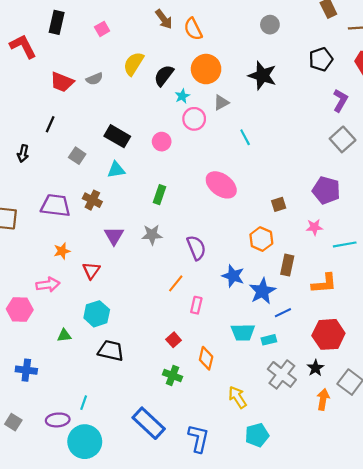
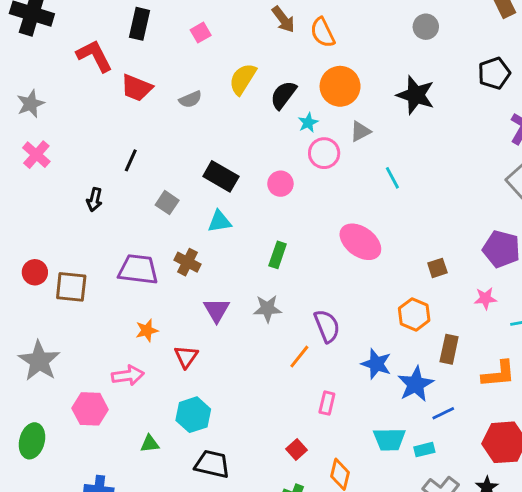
red trapezoid: (62, 82) -> (137, 88), moved
orange line: (176, 283) -> (299, 357), moved

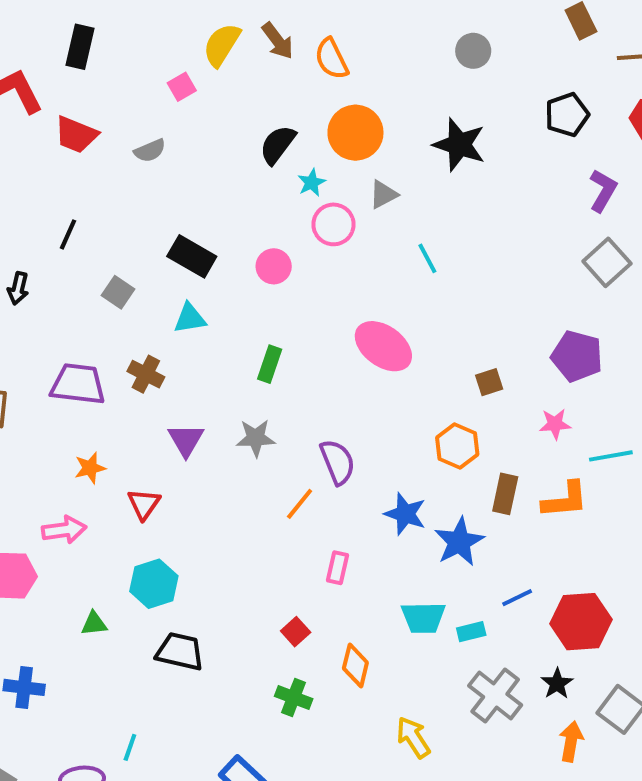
pink square: (201, 33) -> (182, 87), moved
yellow semicircle: (243, 79) -> (222, 45), moved
orange L-shape: (498, 374) -> (565, 500), moved
blue line: (443, 413) -> (517, 598), moved

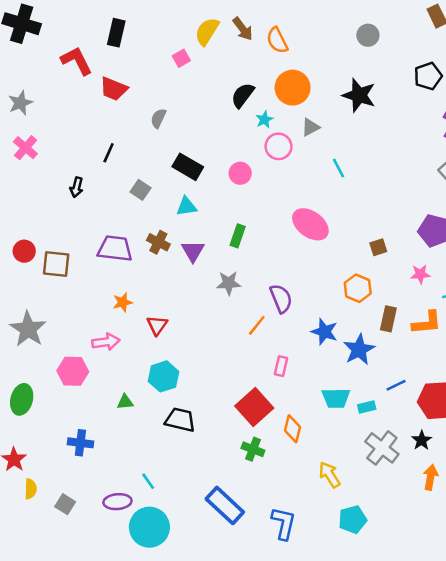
gray semicircle: (150, 151) -> (158, 118), moved, turned 138
purple triangle: (186, 440) -> (193, 251), moved
red square: (296, 632) -> (254, 407), size x2.0
cyan line: (130, 747) -> (148, 481), turned -54

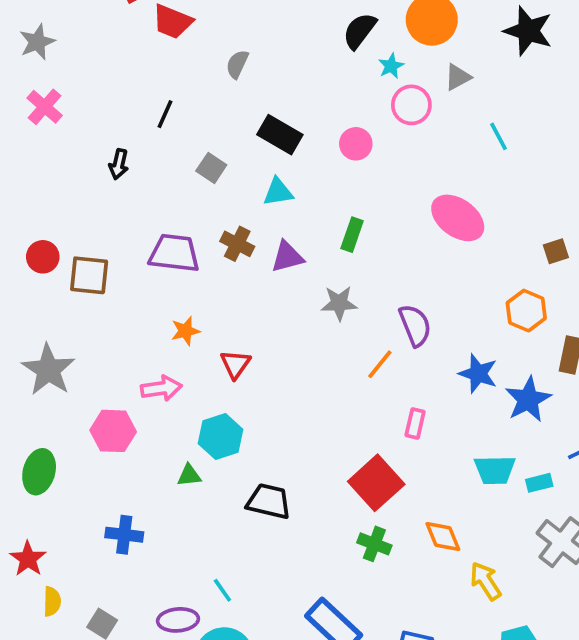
purple triangle: (193, 251) -> (287, 257), turned 45
cyan hexagon: (163, 376) -> (221, 437), moved
orange diamond: (293, 429) -> (443, 537), moved, turned -36

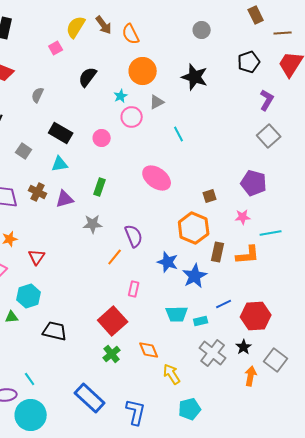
black semicircle: (360, 31) -> (88, 77), moved
orange hexagon: (526, 311) -> (194, 228), size x1.4
green cross: (374, 544) -> (112, 354), turned 30

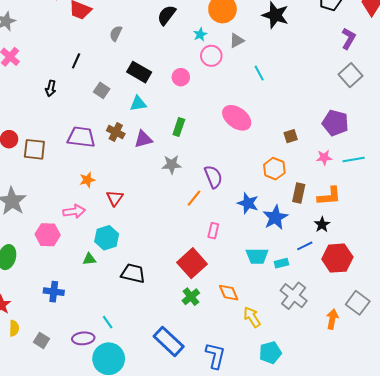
orange hexagon: (194, 228) -> (274, 169), size x0.7
cyan line: (271, 233) -> (354, 159), moved
black star: (244, 347) -> (322, 225), moved

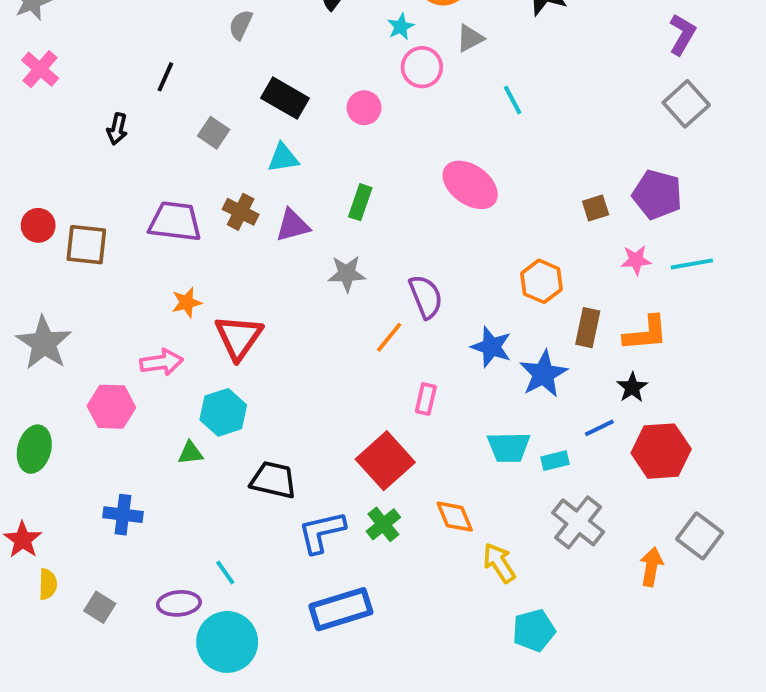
brown square: (291, 136) -> (596, 208), moved
red triangle: (115, 198) -> (239, 337), size x1.5
blue rectangle: (169, 341) -> (341, 609), turned -60
blue L-shape: (215, 356) -> (322, 532), moved, turned -116

